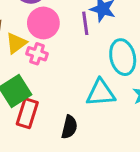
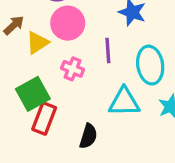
purple line: (85, 23) -> (108, 50), moved
pink cross: (37, 54) -> (73, 69), moved

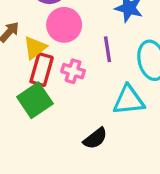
red rectangle: (44, 119) -> (42, 70), moved
black semicircle: (88, 136) -> (95, 138), turned 40

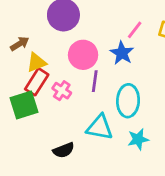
pink circle: (64, 25) -> (83, 55), moved

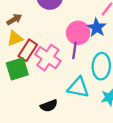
pink circle: (83, 55) -> (78, 33), moved
yellow triangle: (36, 62) -> (15, 38), moved
pink cross: (62, 91) -> (48, 58), size x1.6

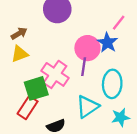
red rectangle: (28, 50) -> (28, 108), moved
green square: (17, 69) -> (36, 88), moved
cyan triangle: (78, 87) -> (87, 107), turned -45

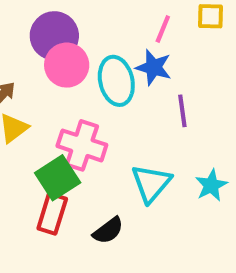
pink circle: (87, 48) -> (67, 65), moved
purple line: (84, 67) -> (182, 111), moved
cyan ellipse: (112, 84) -> (116, 81), moved

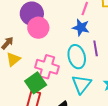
cyan ellipse: (116, 81) -> (77, 57), moved

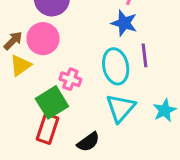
pink circle: (38, 28) -> (43, 39), moved
pink cross: (47, 67) -> (70, 79), size x0.6

